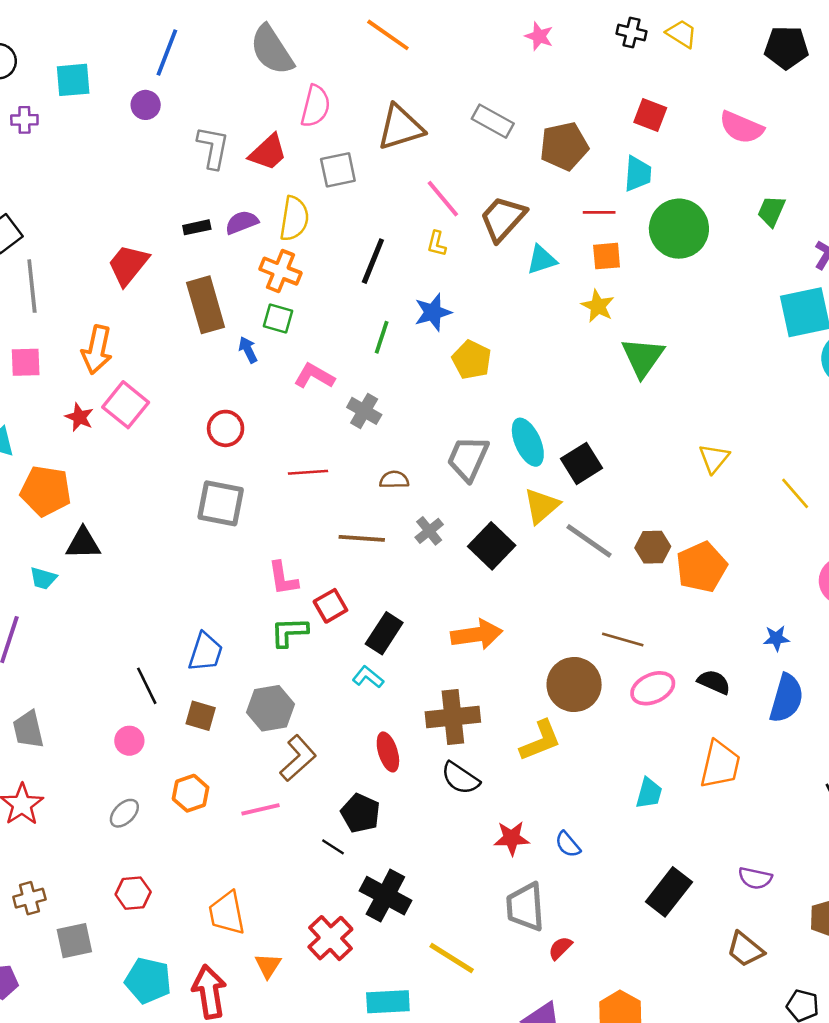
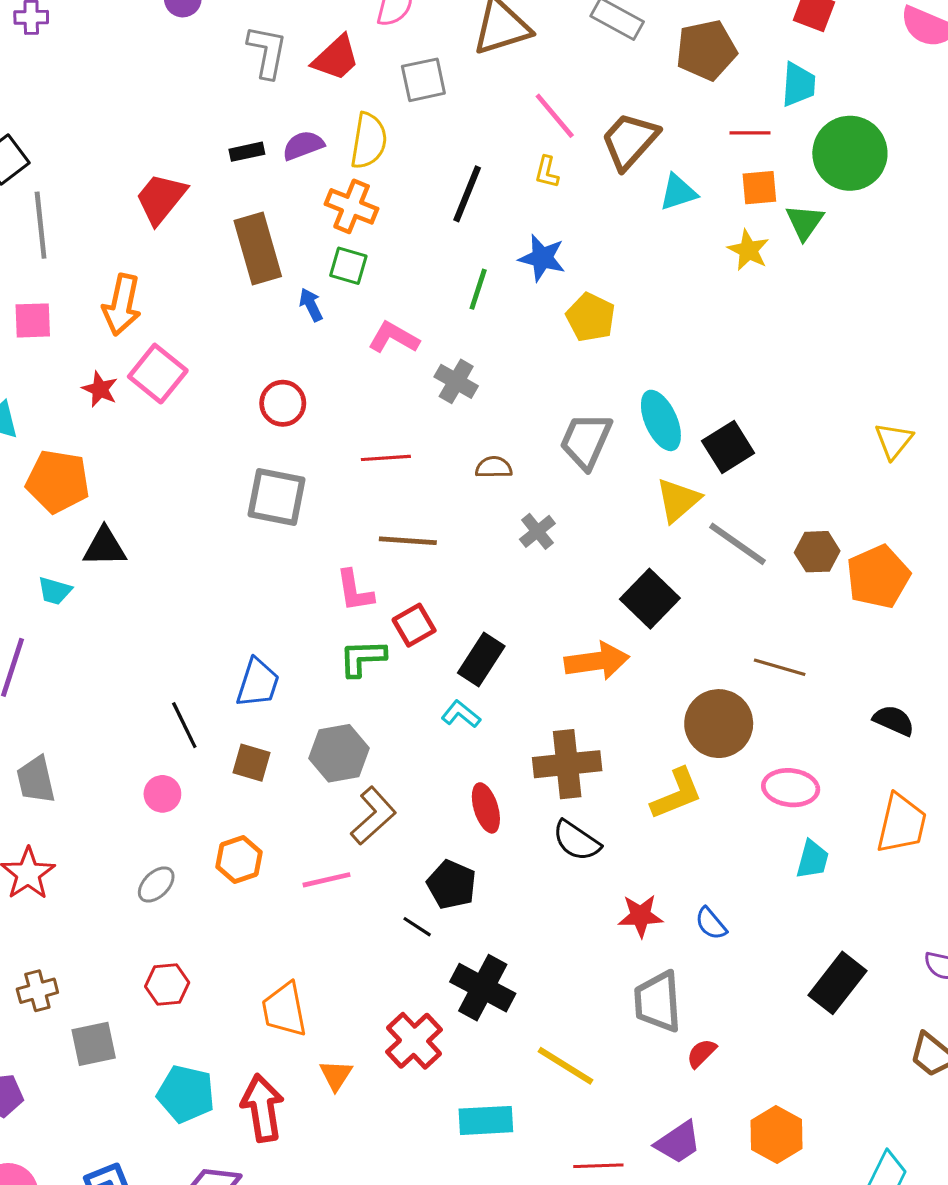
blue star: (433, 312) -> (542, 258), turned 30
green triangle: (643, 357) -> (805, 222), moved, size x0.7
brown line: (362, 538) -> (408, 541), moved
black square: (492, 546) -> (650, 599), moved
pink ellipse: (653, 688) -> (791, 788), moved, turned 30

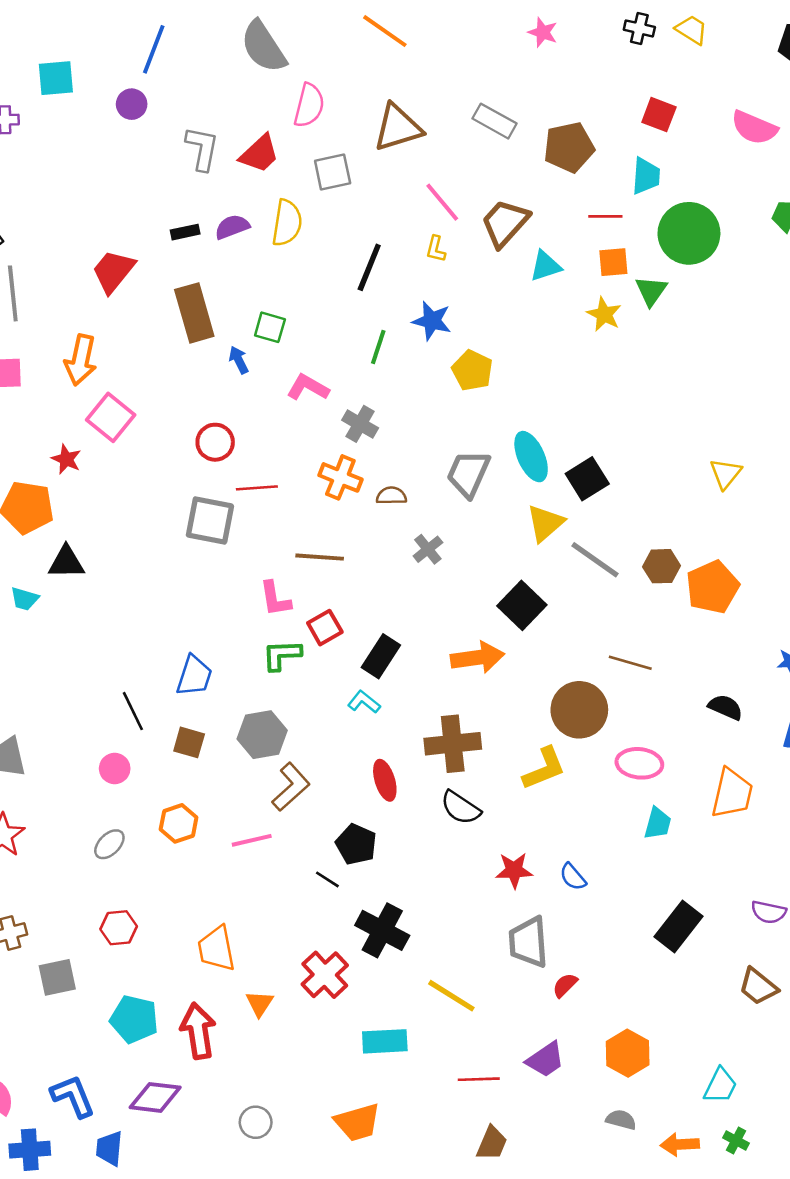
orange cross: (352, 206) -> (340, 477), moved
red star: (100, 389) -> (66, 459), moved
red line: (386, 458) -> (257, 488), moved

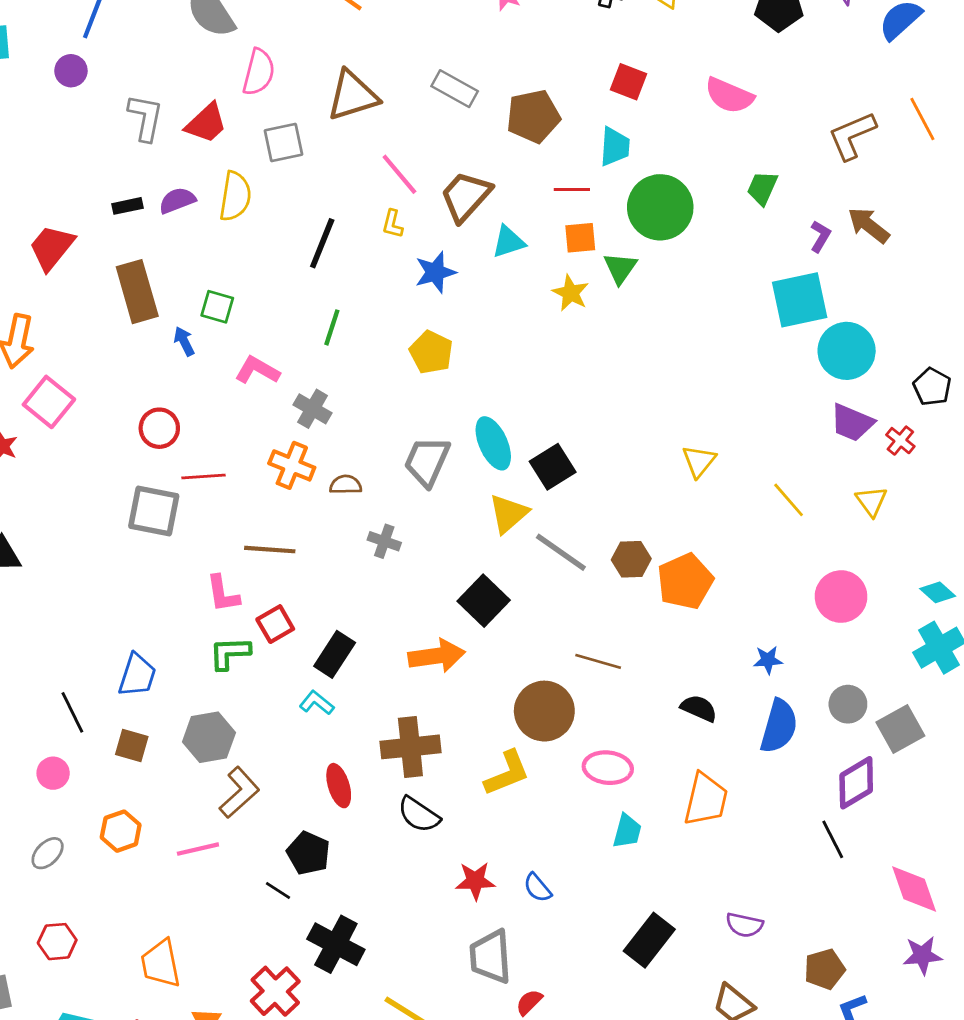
blue star: (432, 321) -> (435, 272), moved, turned -30
gray cross: (428, 549) -> (384, 541), turned -32

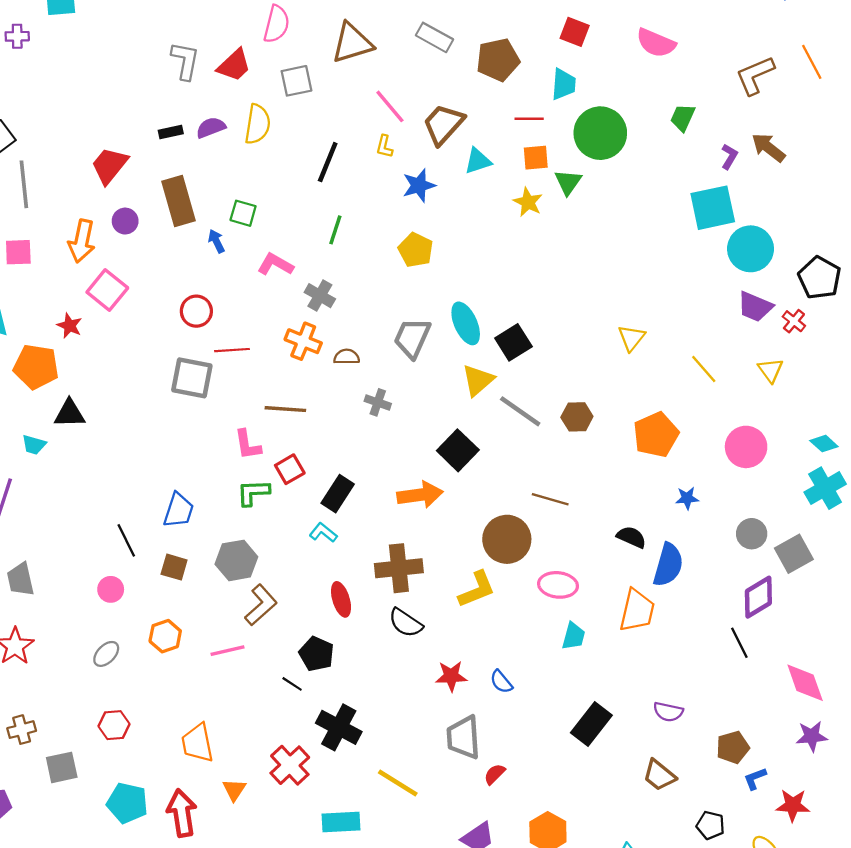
purple circle: (71, 71) -> (125, 221), moved
black pentagon: (932, 387) -> (820, 278), size x1.4
orange pentagon: (685, 581) -> (656, 435), moved
blue semicircle: (779, 726) -> (668, 565), moved

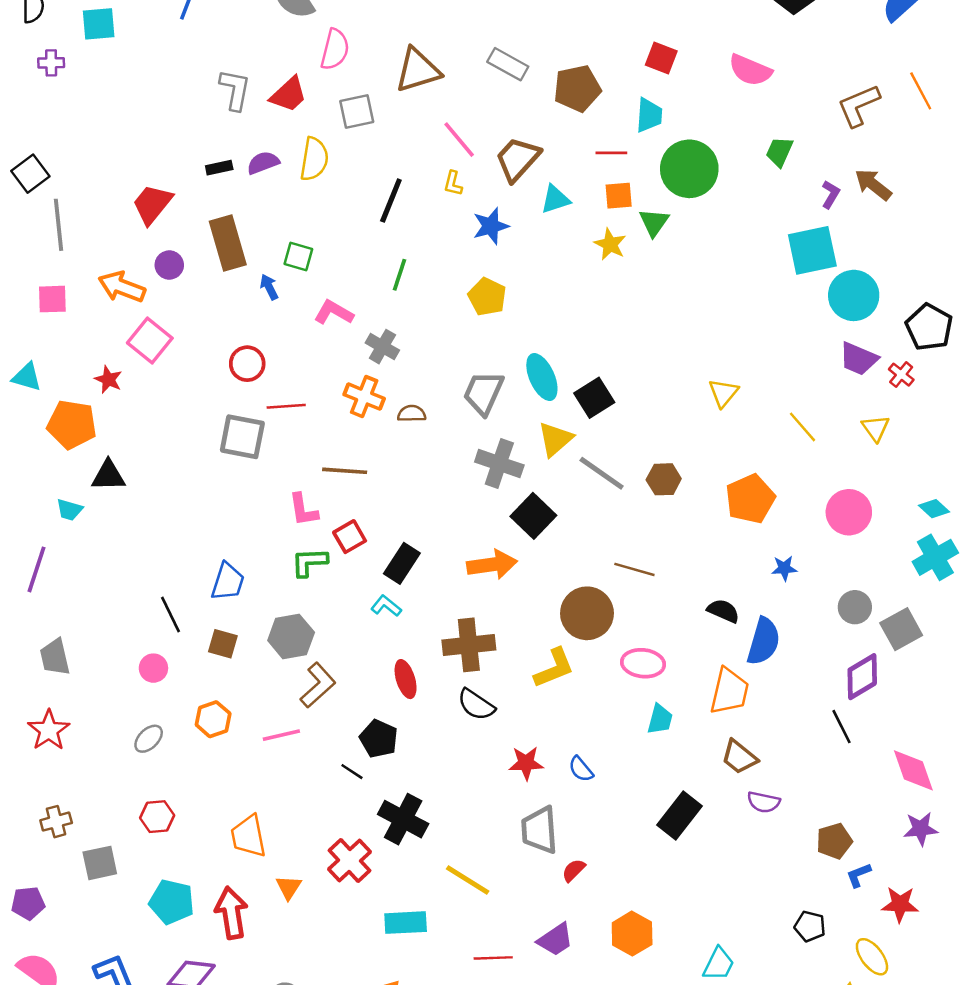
orange arrow: (82, 241) -> (122, 287), turned 99
gray cross: (378, 402) -> (499, 464), moved, size x1.6
brown trapezoid: (659, 775) -> (739, 757), moved

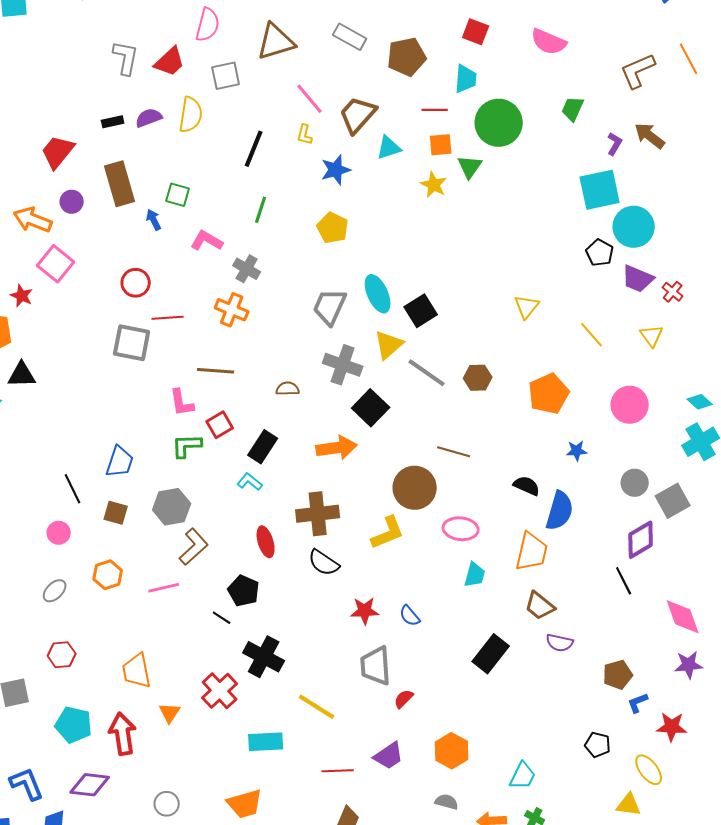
black pentagon: (929, 327) -> (600, 253), moved, size x0.7
brown semicircle: (412, 414) -> (288, 389), moved

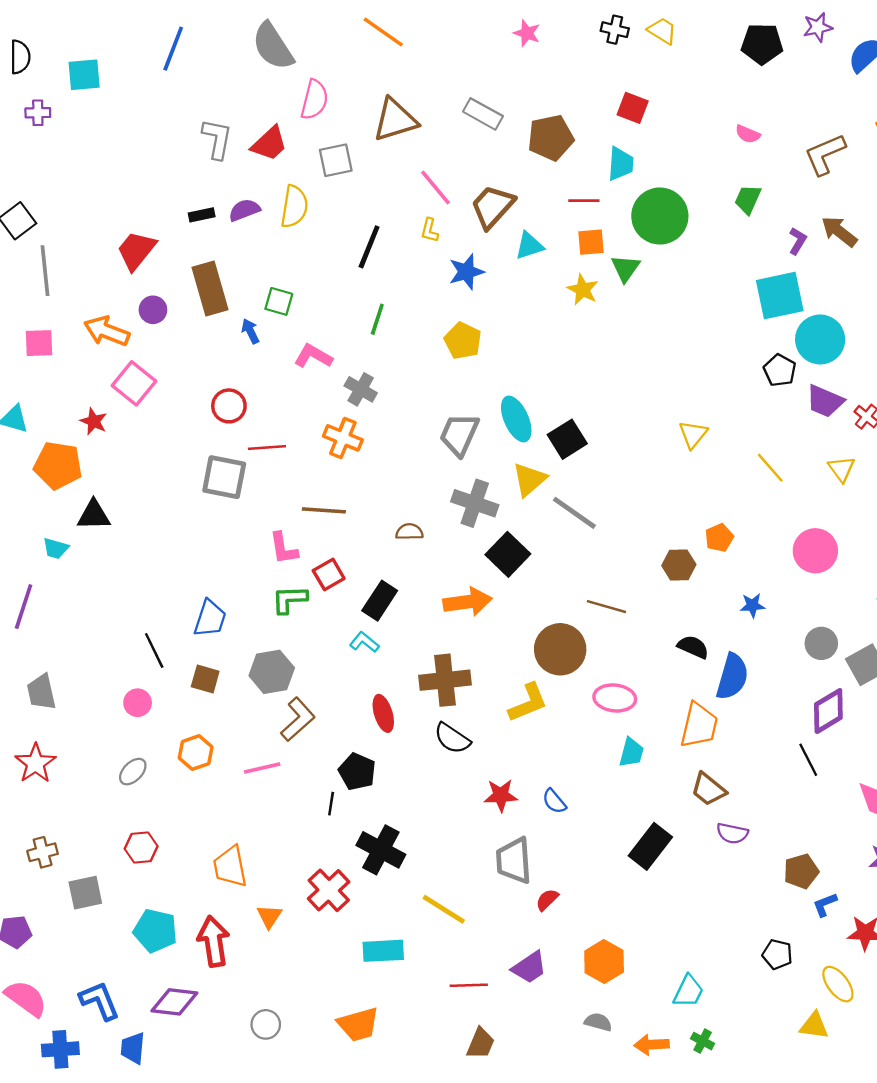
pink semicircle: (549, 42) -> (748, 134), moved, size x0.6
brown hexagon: (478, 378) -> (679, 565), moved
orange pentagon: (549, 394) -> (719, 538), size x0.6
black line: (222, 618) -> (331, 804), turned 66

